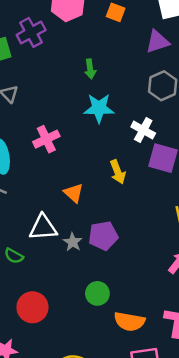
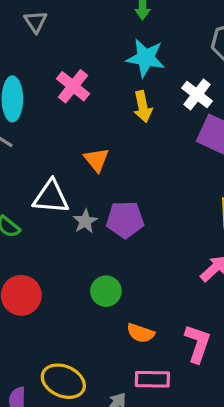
pink cross: (46, 139) -> (73, 86), turned -35
yellow arrow: (118, 172) -> (143, 107), moved
orange semicircle: (129, 321) -> (141, 333), size x0.7

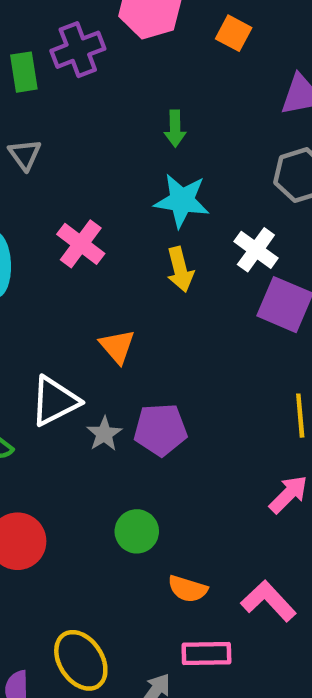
white triangle: (51, 197) -> (55, 401), turned -30
pink L-shape: (198, 344) -> (269, 601), turned -60
yellow ellipse: (63, 381) -> (81, 660), turned 36

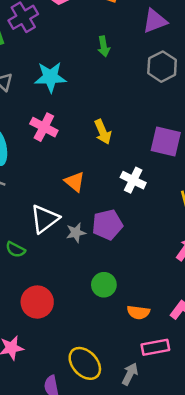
green arrow: (175, 128) -> (104, 46), moved
cyan star: (182, 201) -> (50, 77), moved
white cross: (256, 250) -> (133, 180), moved
gray star: (104, 434) -> (76, 233), turned 30

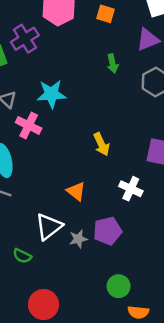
green arrow: (104, 46) -> (113, 64), moved
pink cross: (44, 127) -> (29, 125), moved
green circle: (104, 285) -> (119, 286), moved

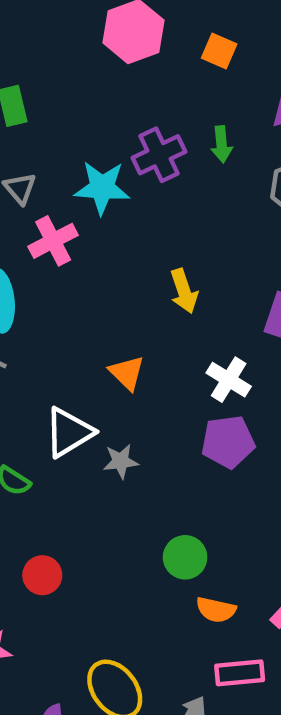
purple cross: (25, 39) -> (159, 155), moved
pink cross: (29, 125) -> (53, 241), turned 30
purple pentagon: (108, 231) -> (228, 442), moved
red circle: (44, 305) -> (42, 575), size x0.7

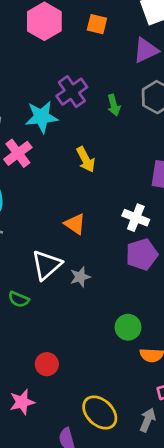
green arrow: (222, 144) -> (114, 105), moved
yellow arrow: (184, 291) -> (86, 160), moved
red circle: (42, 575) -> (47, 364), moved

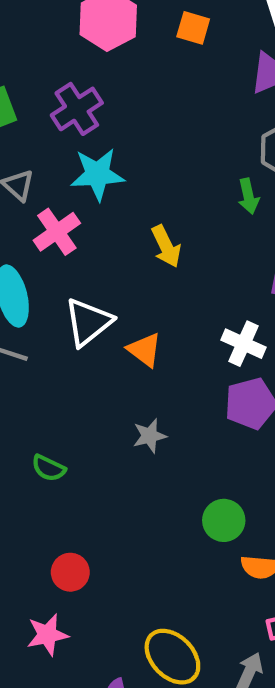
purple cross: (72, 92) -> (77, 109), moved
green arrow: (114, 105) -> (248, 196), moved
white triangle: (47, 265) -> (88, 322), moved
red circle: (47, 364) -> (70, 572), moved

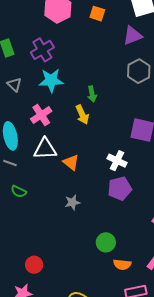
green arrow: (248, 196) -> (92, 94), moved
pink cross: (57, 232) -> (41, 115), moved
white triangle: (88, 322) -> (45, 149), turned 35
green semicircle: (49, 468) -> (19, 191), moved

